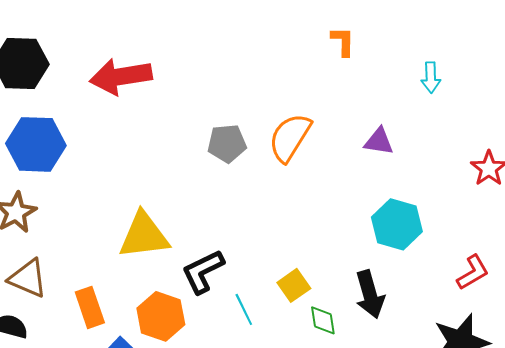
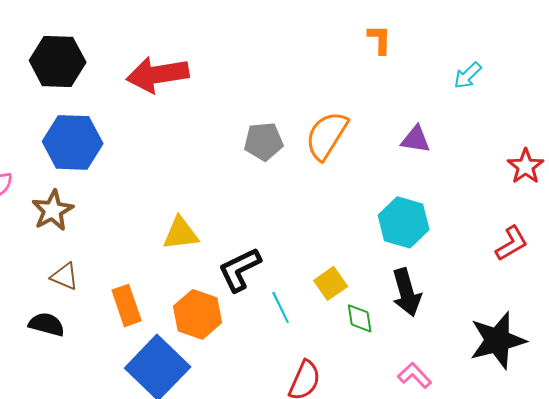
cyan arrow: (431, 77) -> (468, 75), turned 48
cyan hexagon: (397, 224) -> (404, 222), moved
yellow triangle: (144, 235) -> (181, 233), size x0.7
red L-shape: (473, 272) -> (512, 243), moved
brown triangle: (28, 278) -> (65, 276), size x0.7

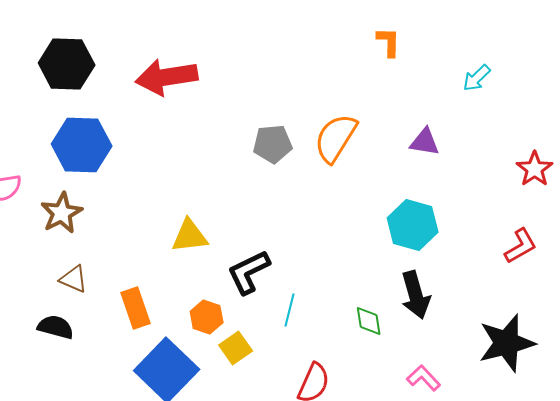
yellow square: (331, 283) -> (236, 348), moved
cyan line: (281, 307) -> (290, 310), turned 40
orange hexagon: (198, 314) -> (207, 317), size x0.7

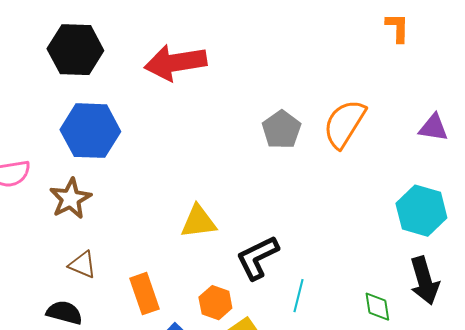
gray pentagon: (273, 144) -> (281, 130), turned -30

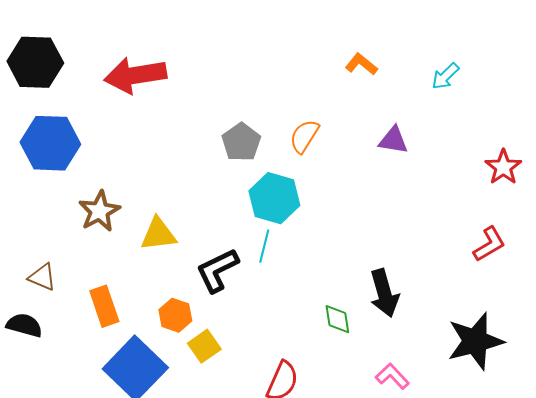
orange L-shape: (397, 28) -> (361, 64), moved, turned -52
orange semicircle: (344, 124) -> (304, 136), size x0.7
brown star: (70, 199) -> (99, 211), moved
cyan hexagon: (421, 211) -> (274, 198), moved
cyan line: (298, 296) -> (264, 246), moved

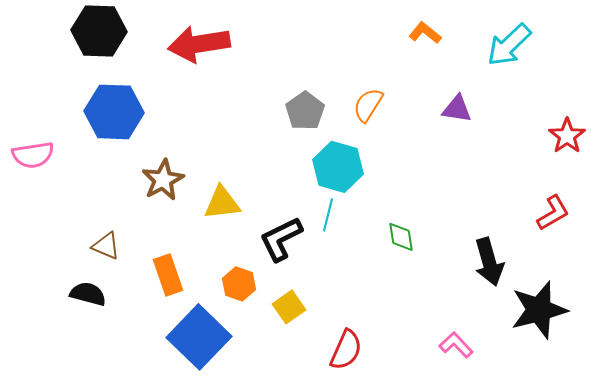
cyan arrow: (445, 76) -> (509, 45), size x1.6
black arrow: (384, 293) -> (489, 262), moved
green diamond: (337, 319) -> (401, 237), moved
yellow square: (204, 346) -> (289, 307), moved

